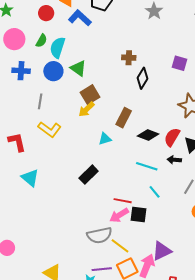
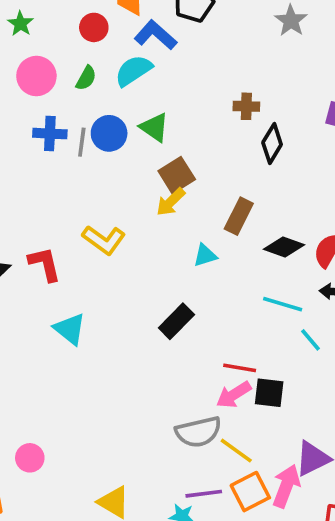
cyan semicircle: (57, 48) -> (133, 71), moved, turned 40
gray line: (40, 101) -> (82, 142), moved
cyan line: (155, 192) -> (310, 340), moved

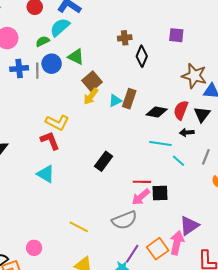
green semicircle: (86, 78) -> (43, 41), moved, turned -136
cyan triangle: (205, 255) -> (115, 101), moved
red L-shape: (45, 264) -> (50, 141), moved
yellow line: (236, 451) -> (79, 227), moved
purple line: (204, 494) -> (132, 254), turned -42

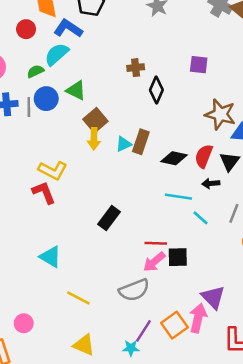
yellow arrow: (91, 96) -> (94, 139), turned -36
cyan triangle: (46, 174) -> (50, 257), moved
purple triangle: (189, 226) -> (213, 297), turned -40

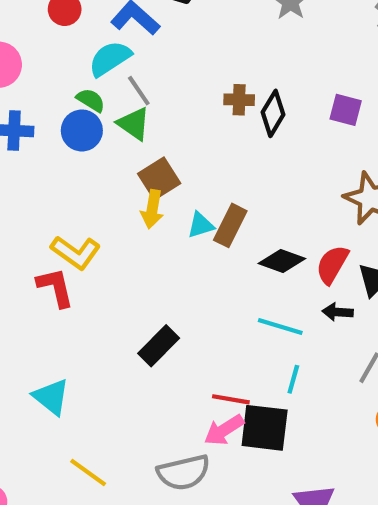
green semicircle: (35, 71) -> (91, 100), moved, turned 49
black diamond: (156, 90) -> (273, 113), moved
gray line: (29, 107) -> (139, 91), moved, turned -42
cyan line: (200, 218) -> (293, 379), moved, turned 56
black square: (178, 257) -> (265, 428), size x1.4

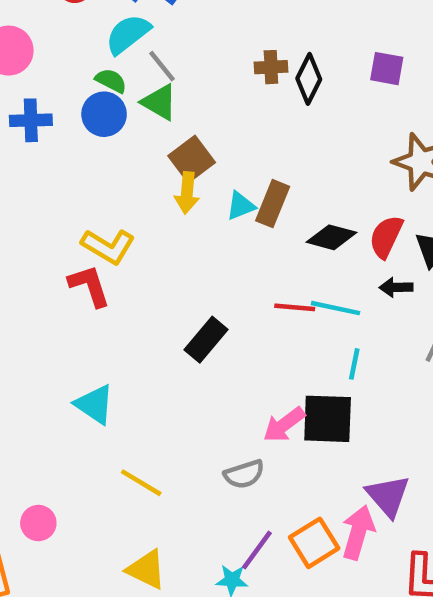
red line: (231, 399) -> (295, 307), moved
gray semicircle: (184, 472) -> (244, 474), size x0.7

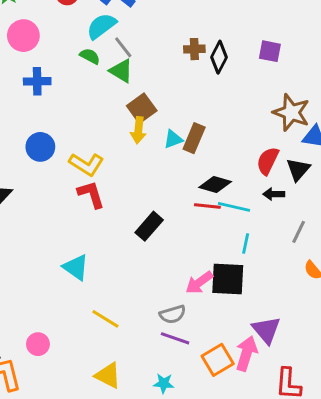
blue circle: (104, 114) -> (40, 147), moved
black diamond: (331, 237) -> (215, 184), moved
red L-shape: (89, 286) -> (91, 194), moved
purple line: (257, 550) -> (175, 338), moved, turned 72

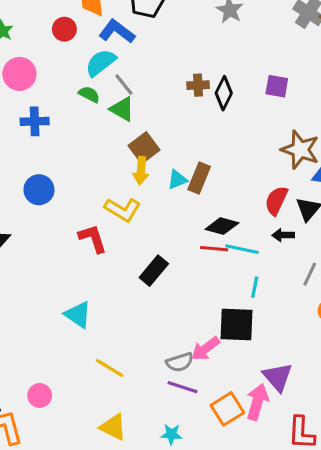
yellow L-shape: (86, 164) -> (123, 210), moved
pink arrow: (199, 283) -> (205, 349), moved

